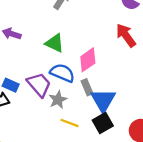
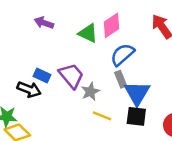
pink diamond: (88, 60) -> (111, 25), moved
blue semicircle: (62, 73) -> (122, 55), moved, turned -65
black square: (103, 123) -> (136, 116), turned 36

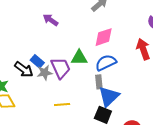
green triangle: (88, 33) -> (79, 58), moved, turned -42
gray star: (90, 92) -> (45, 73), moved
yellow line: (102, 116) -> (62, 105), moved, turned -42

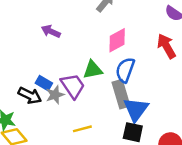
blue semicircle: (106, 63) -> (125, 70), turned -35
gray rectangle: (99, 82) -> (121, 94), size x1.6

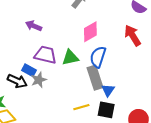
purple trapezoid: (73, 86) -> (46, 55), moved, turned -40
blue triangle: (136, 109) -> (108, 90), size x0.6
yellow line: (82, 129) -> (81, 107), moved

